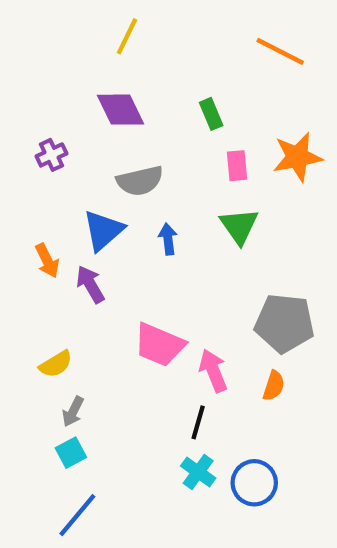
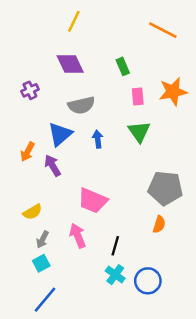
orange arrow: (47, 261) -> (27, 152), turned 54
pink arrow: (213, 371) -> (78, 236), moved

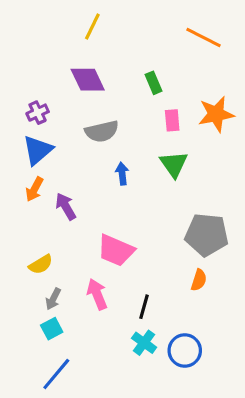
blue triangle: (60, 134) -> (38, 150), moved

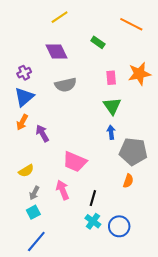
yellow line: (92, 26) -> (60, 17), turned 30
green rectangle: (153, 83) -> (98, 42), moved, turned -32
blue arrow: (122, 174) -> (111, 132), moved

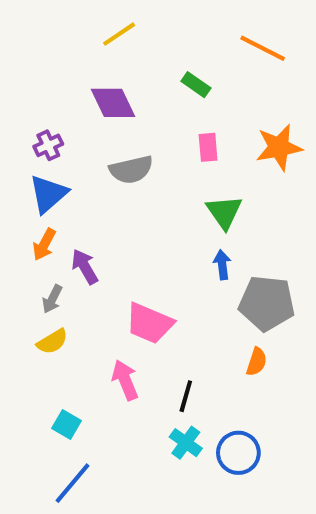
pink rectangle: (111, 78) -> (208, 147), moved
gray arrow: (34, 193) -> (52, 299), moved
cyan square: (33, 212) -> (66, 424), turned -32

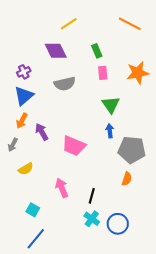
yellow line: (119, 34) -> (69, 24), moved
green rectangle: (196, 85) -> (97, 51), moved, turned 32
gray arrow: (52, 299) -> (13, 145), moved
pink trapezoid: (149, 323) -> (74, 146), moved

